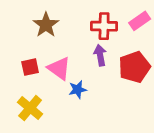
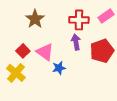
red square: (30, 67) -> (23, 51), turned -32
yellow cross: (30, 108) -> (16, 73), moved

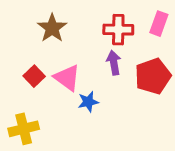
pink rectangle: (106, 16) -> (159, 24), turned -35
yellow cross: (16, 73) -> (24, 129), moved, turned 36

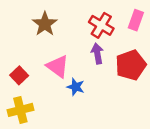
red cross: (118, 30) -> (101, 25), turned 30
red square: (34, 76) -> (19, 75), moved
blue star: (88, 102) -> (76, 87), turned 30

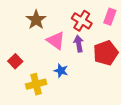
pink triangle: (58, 66) -> (56, 41), moved
yellow cross: (20, 110) -> (36, 84), moved

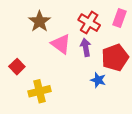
blue star: (61, 71) -> (98, 80), moved

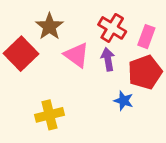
pink rectangle: (120, 18) -> (146, 37), moved
red square: (17, 67) -> (21, 54), moved, size x1.6

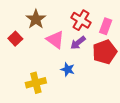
red square: (21, 54) -> (15, 39), size x0.6
purple arrow: (108, 59) -> (78, 43), turned -119
blue star: (124, 101) -> (68, 69), moved

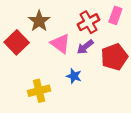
red cross: (81, 20) -> (89, 22), turned 30
pink rectangle: (106, 26) -> (115, 15), moved
red square: (15, 39) -> (17, 42), size x1.5

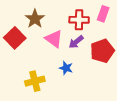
red cross: (89, 22) -> (79, 20), turned 30

